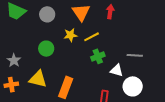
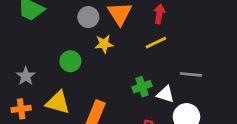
gray circle: (47, 14) -> (88, 17), moved
yellow line: (92, 37) -> (156, 43), moved
green cross: (98, 56) -> (142, 87), moved

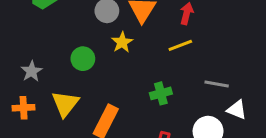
yellow star: (104, 44) -> (122, 42), turned -30
white triangle: (165, 94) -> (237, 110), moved
yellow triangle: (58, 102) -> (65, 104), turned 48

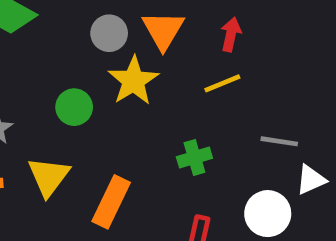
yellow star: (122, 42) -> (133, 81), size x1.5
white triangle: (237, 110) -> (311, 180), turned -45

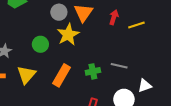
yellow line: (222, 83) -> (136, 25), moved
gray line: (279, 141) -> (119, 66), moved
orange rectangle: (111, 202) -> (62, 75), moved

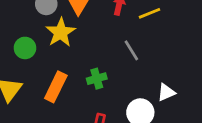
gray line: (119, 66) -> (131, 50), moved, turned 49

